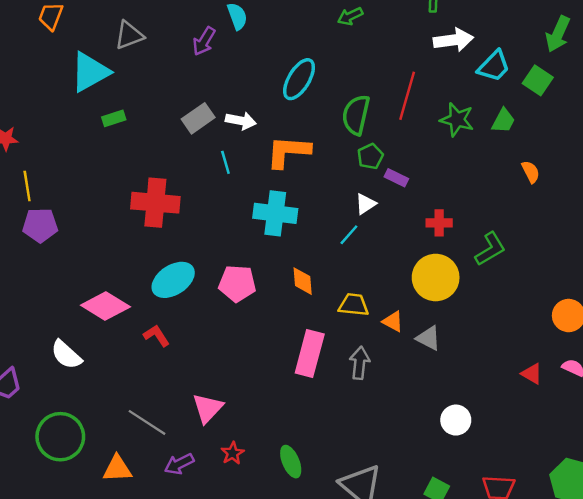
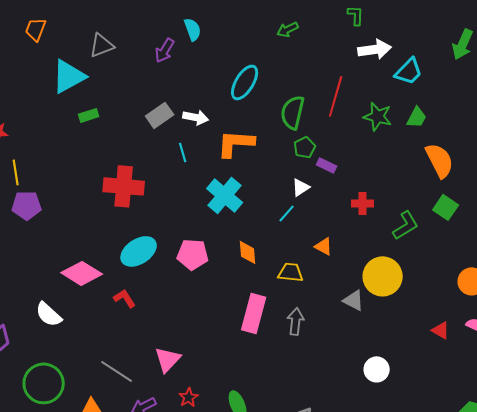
green square: (538, 80) -> (446, 207), moved
orange semicircle: (531, 172) -> (440, 160), size x1.8
cyan cross: (275, 213) -> (225, 195), turned 33
yellow circle: (436, 278) -> (383, 276), moved
orange triangle: (393, 321) -> (324, 246), moved

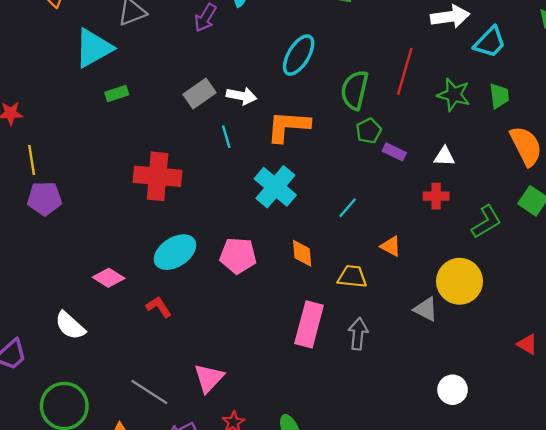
green trapezoid: (417, 117) -> (499, 96), turned -35
white triangle: (301, 187) -> (444, 156), moved, turned 36
pink diamond: (82, 273) -> (109, 278), size x0.7

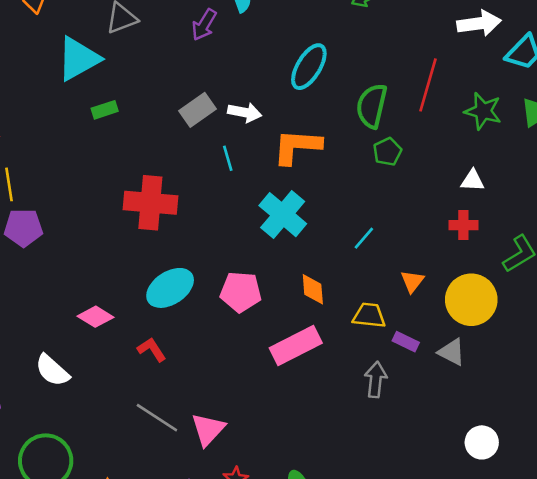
purple rectangle: (394, 152) -> (406, 342), moved
orange triangle: (391, 246) -> (412, 281), turned 40
yellow circle: (460, 281) -> (471, 300), moved
pink rectangle: (309, 324) -> (296, 346), moved, turned 48
gray line: (149, 392) -> (157, 418), moved

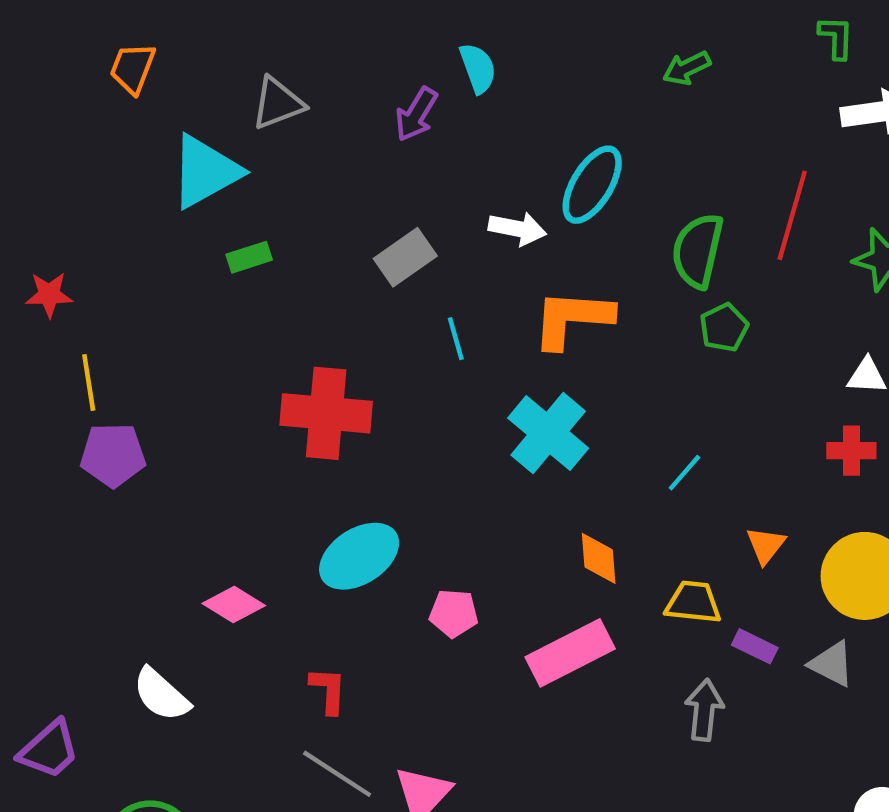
white arrow: (245, 112) -> (517, 229), moved
pink pentagon: (241, 292) -> (454, 613), moved, size x0.7
red L-shape: (152, 349) -> (328, 690), moved, turned 36

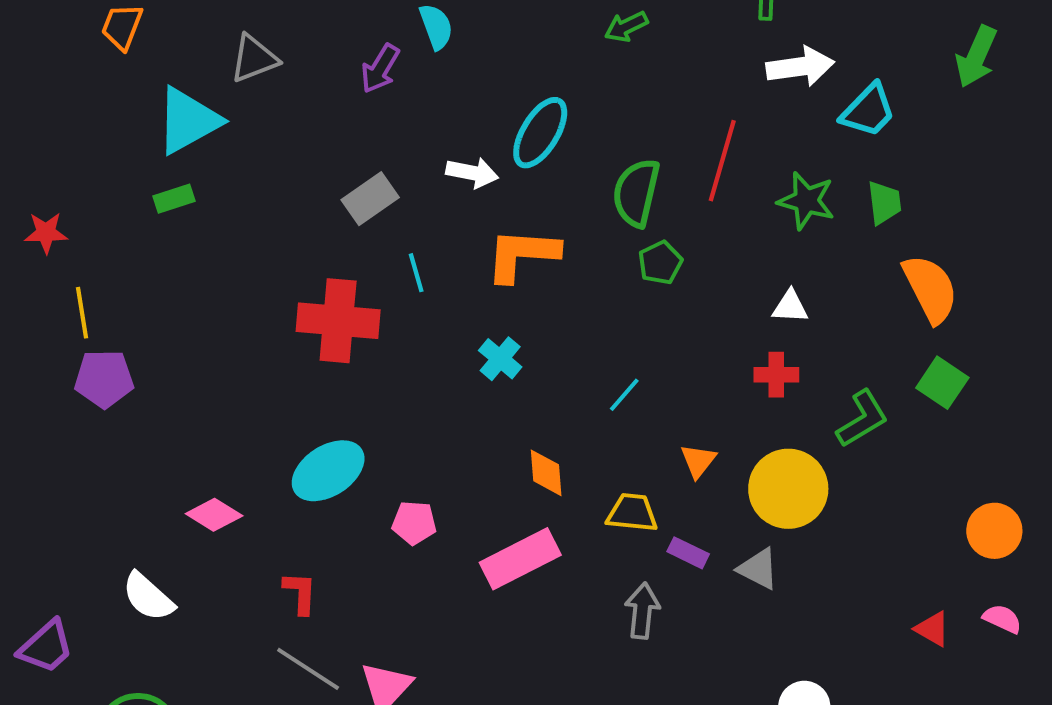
green rectangle: (249, 257) -> (174, 199), moved
red cross: (326, 413) -> (338, 321), moved
cyan cross: (548, 433) -> (500, 359), size x0.6

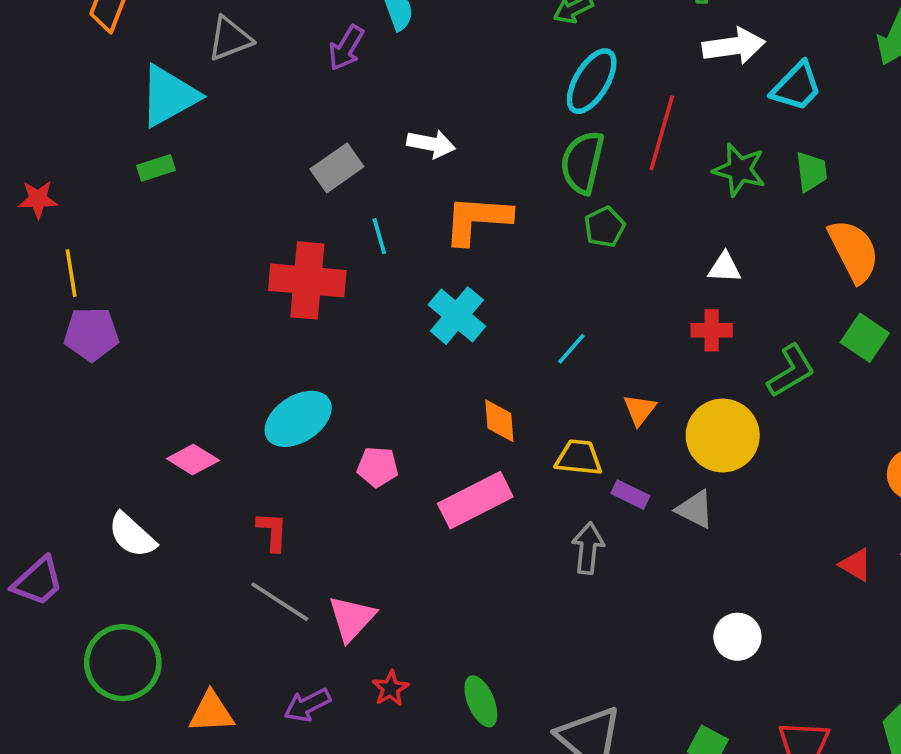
cyan ellipse: (540, 133) -> (592, 81), moved
cyan cross: (500, 359) -> (457, 316), size x1.4

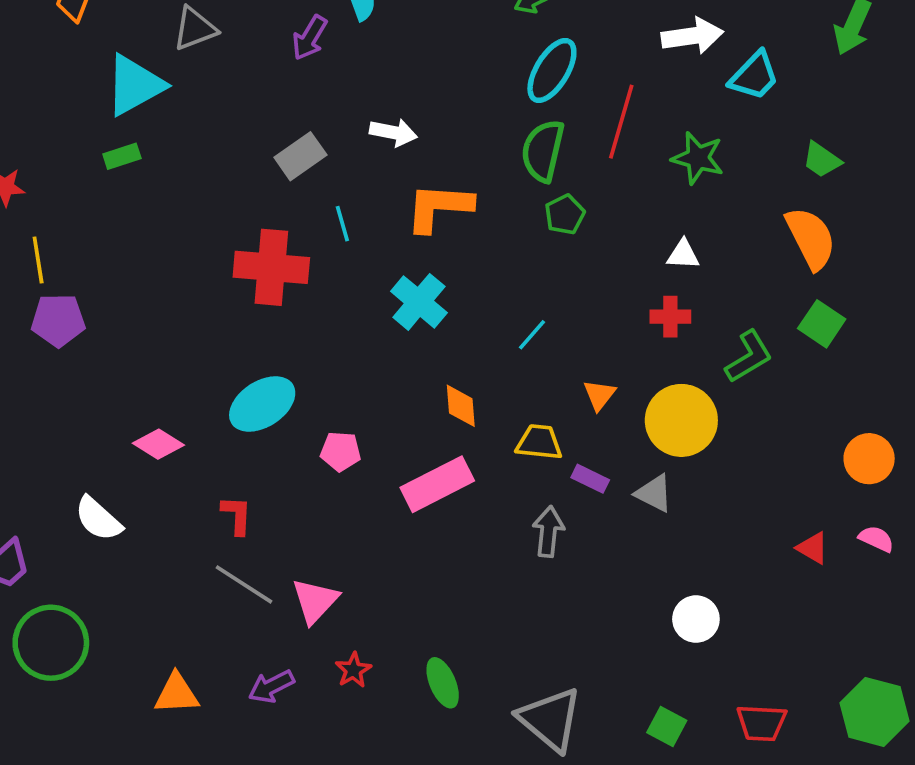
green trapezoid: (811, 172) -> (822, 160), moved, turned 132
green circle: (123, 663) -> (51, 643), moved

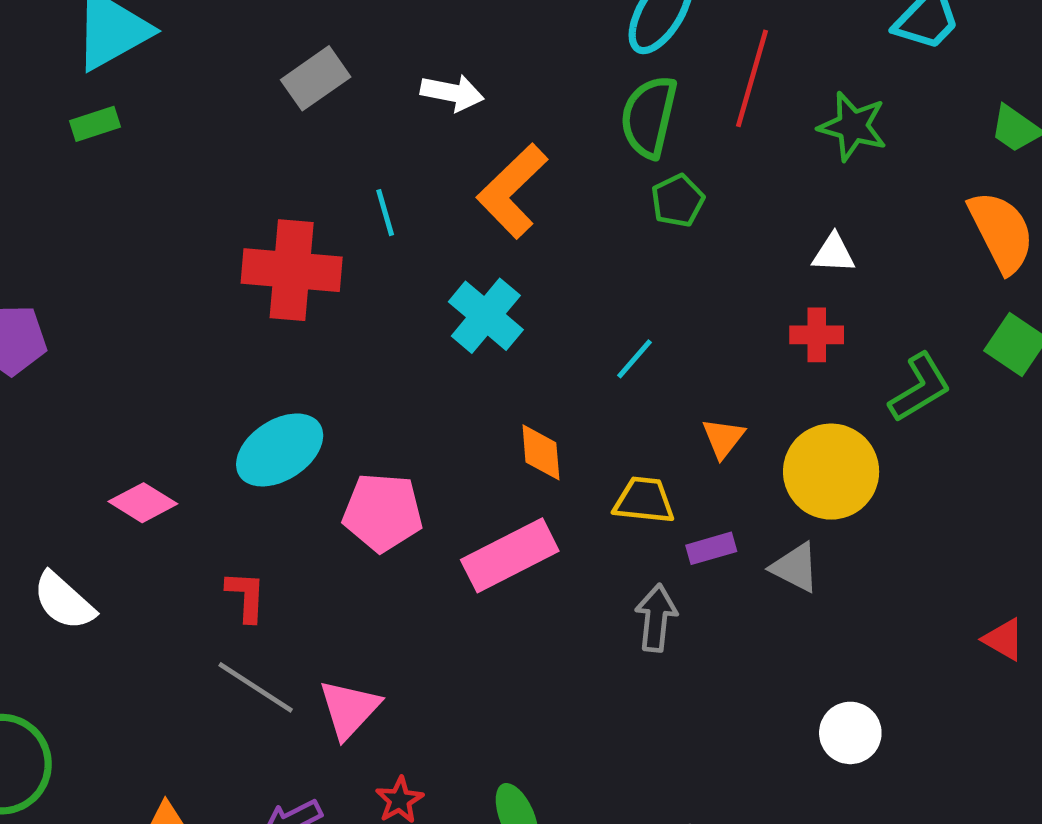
gray rectangle: (300, 156) -> (316, 78), moved
orange L-shape: (439, 207) -> (512, 191), turned -48
pink pentagon: (341, 451) -> (383, 512), size x1.5
purple rectangle: (590, 479) -> (711, 548), turned -42

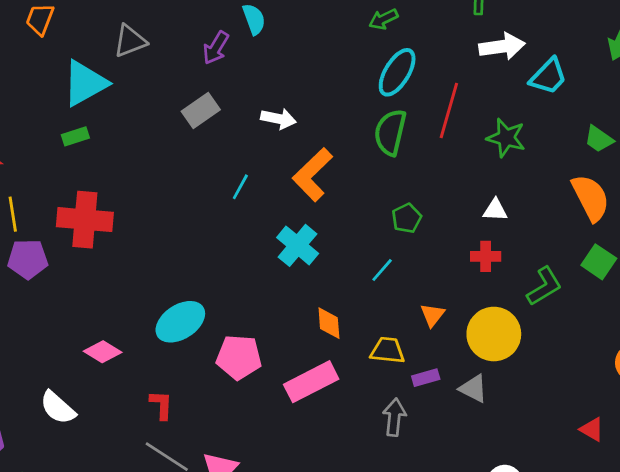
green pentagon: (678, 201) -> (407, 218), moved
cyan line: (385, 213) -> (240, 187), turned 45
red cross: (292, 270) -> (85, 220), moved

